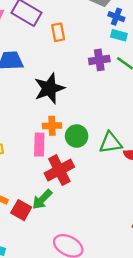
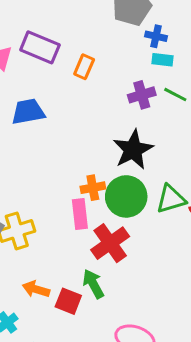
orange rectangle: (58, 32) -> (84, 67), turned 42
black star: (49, 88) -> (133, 150), moved
green circle: (77, 136) -> (126, 196), size x1.4
green arrow: (42, 199) -> (93, 284), turned 115

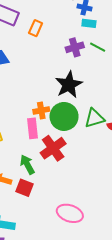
green arrow: (93, 284) -> (27, 164), moved

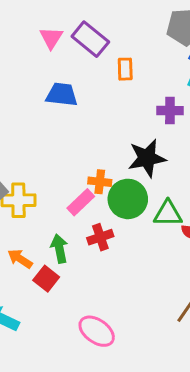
orange rectangle: (36, 28) -> (125, 69), turned -42
pink rectangle: (32, 128) -> (81, 202), turned 36
red cross: (53, 148) -> (100, 237), size x0.7

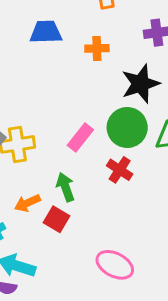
orange cross: (100, 182) -> (97, 48), moved
red cross: (100, 237) -> (120, 170), moved, turned -30
orange arrow: (20, 259) -> (27, 203), turned -50

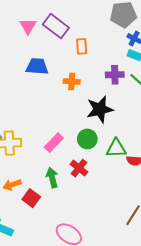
green circle: (127, 128) -> (87, 139), size x0.7
green arrow: (65, 187) -> (52, 178), moved

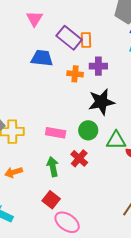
purple rectangle: (56, 26) -> (69, 38), moved
purple cross: (115, 75) -> (98, 66), moved
pink rectangle: (54, 143) -> (56, 133), turned 54
red square: (31, 198) -> (51, 200), moved

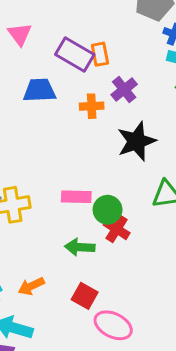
purple cross: (98, 66) -> (124, 90), turned -30
green circle: (88, 130) -> (108, 210), moved
green arrow: (53, 167) -> (80, 247), turned -66
orange arrow: (14, 172) -> (31, 286), moved

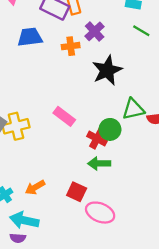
pink rectangle: (76, 197) -> (64, 116), turned 40
green circle: (108, 210) -> (110, 129), moved
green arrow: (80, 247) -> (99, 163), moved

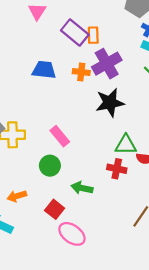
purple cross: (95, 31) -> (107, 64), size x1.5
blue trapezoid: (30, 37) -> (44, 70), moved
green circle: (110, 129) -> (50, 166), moved
red cross: (97, 139) -> (117, 169), moved, turned -30

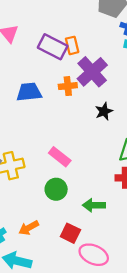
black star: (110, 103) -> (104, 111), size x0.6

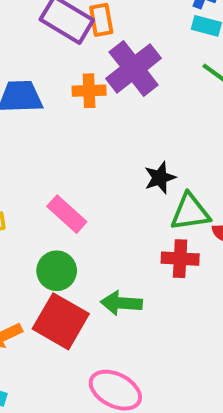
black star: (104, 111) -> (160, 178), moved
red square: (70, 233) -> (61, 321), moved, size x1.5

